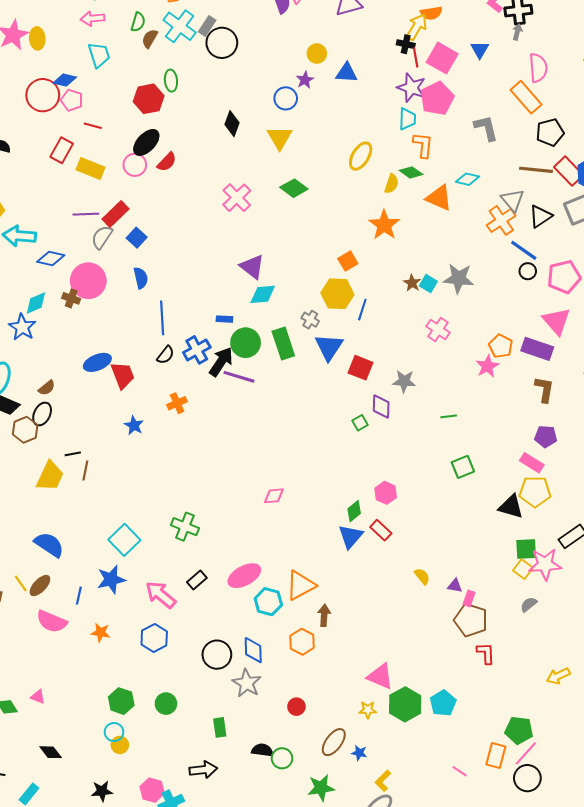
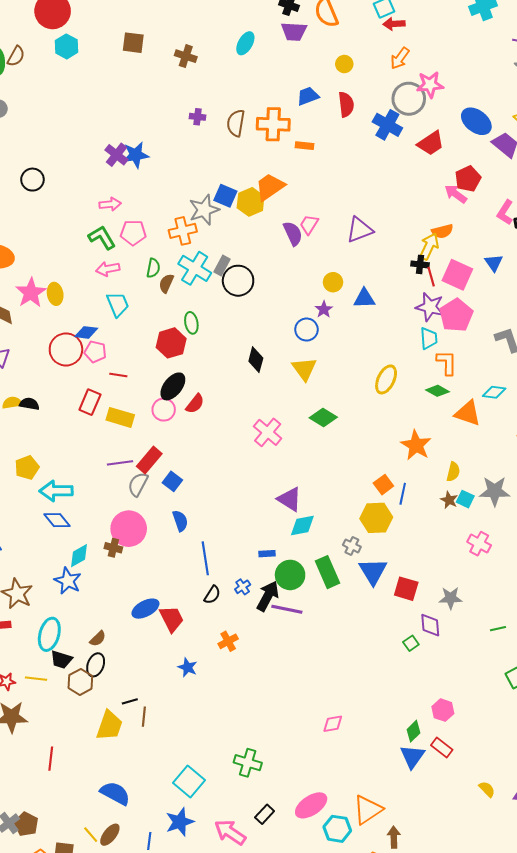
yellow semicircle: (391, 184) -> (453, 472), moved
blue diamond: (51, 258) -> (57, 520), moved, turned 44
blue line: (362, 310) -> (403, 494), moved
blue cross: (197, 350) -> (243, 587), size x0.6

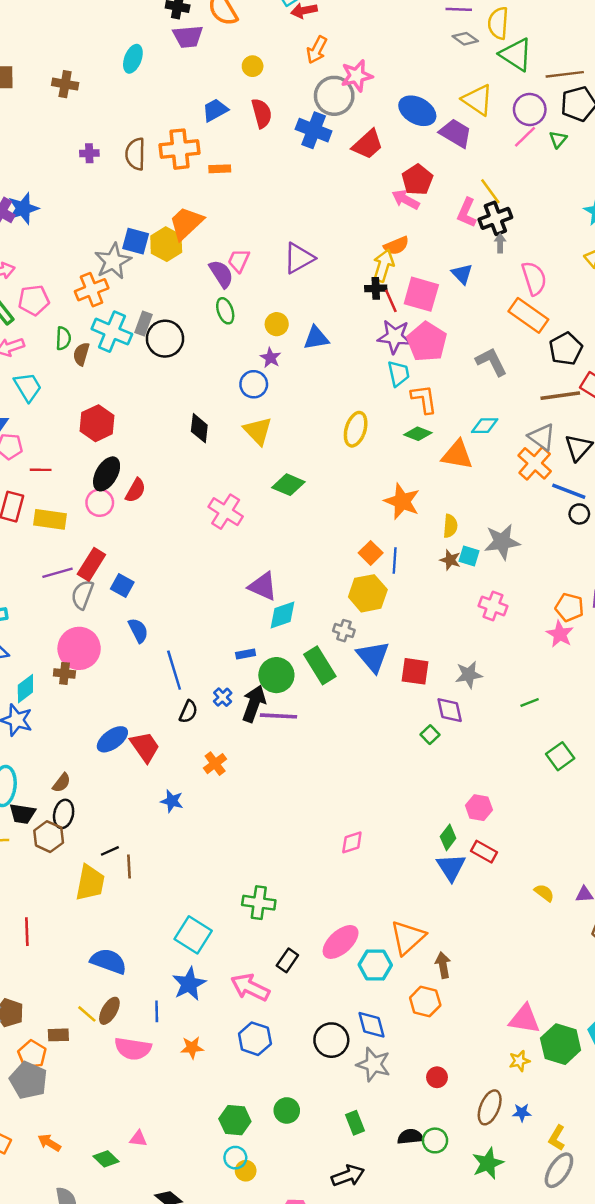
green ellipse: (191, 323) -> (225, 311), moved

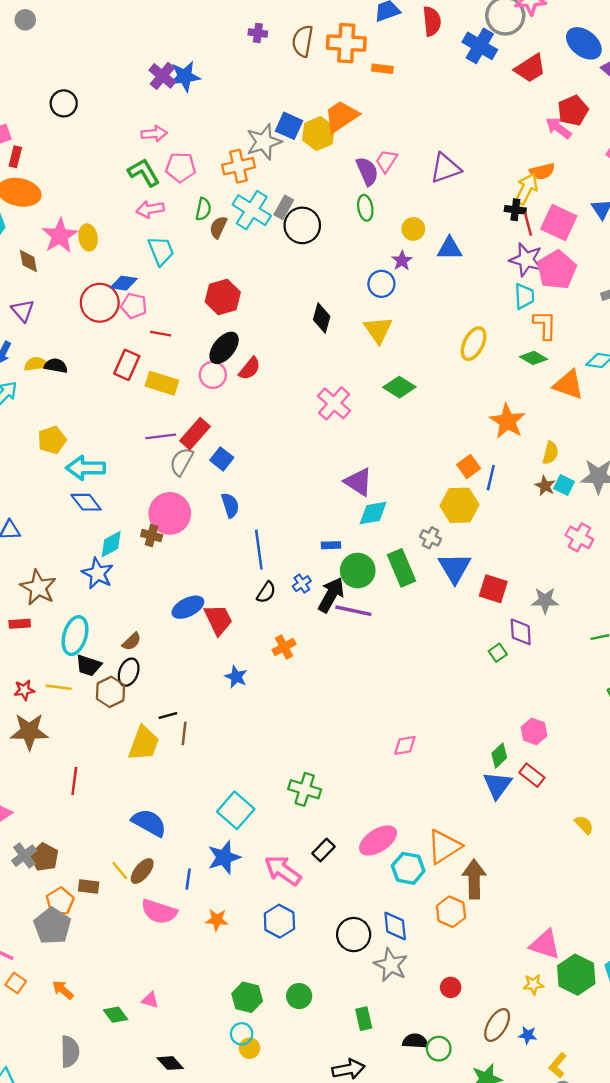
brown arrow: (443, 965) -> (474, 879), size x1.5

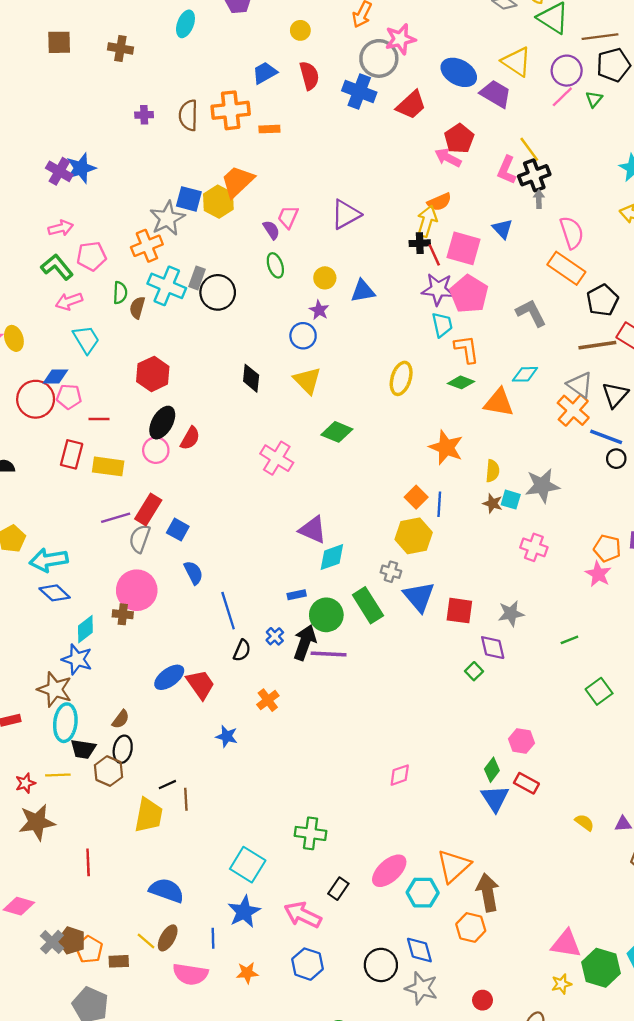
purple semicircle: (367, 171) -> (271, 230), size x0.7
brown star: (38, 587) -> (55, 689), moved
orange pentagon: (60, 901) -> (89, 949), moved

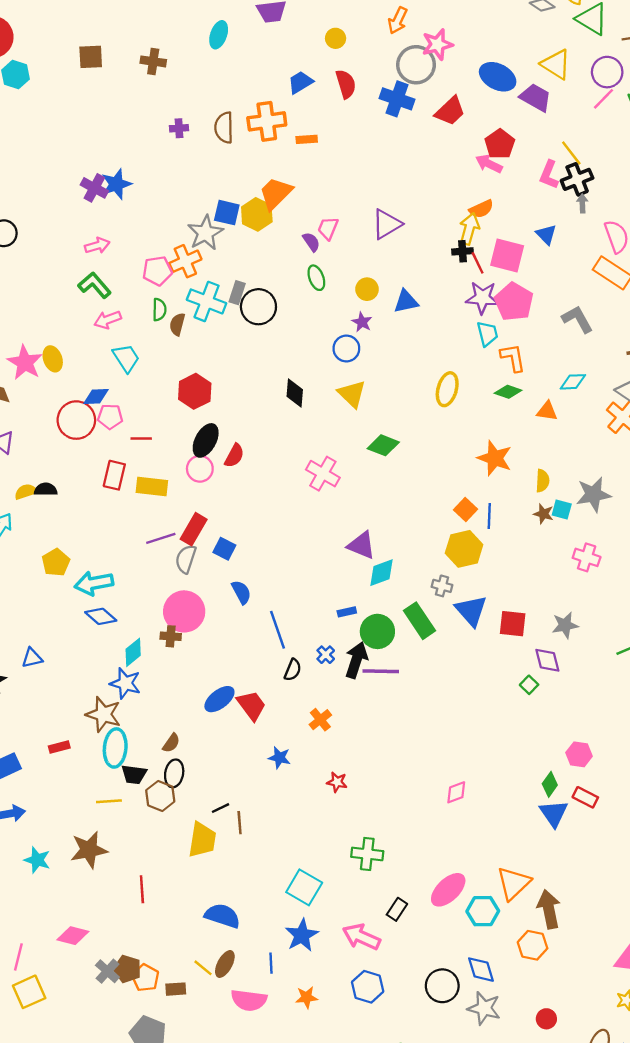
pink pentagon: (91, 256) -> (157, 271), moved
orange triangle: (499, 403) -> (547, 411), size x0.7
red star: (25, 783) -> (337, 782), moved, turned 30

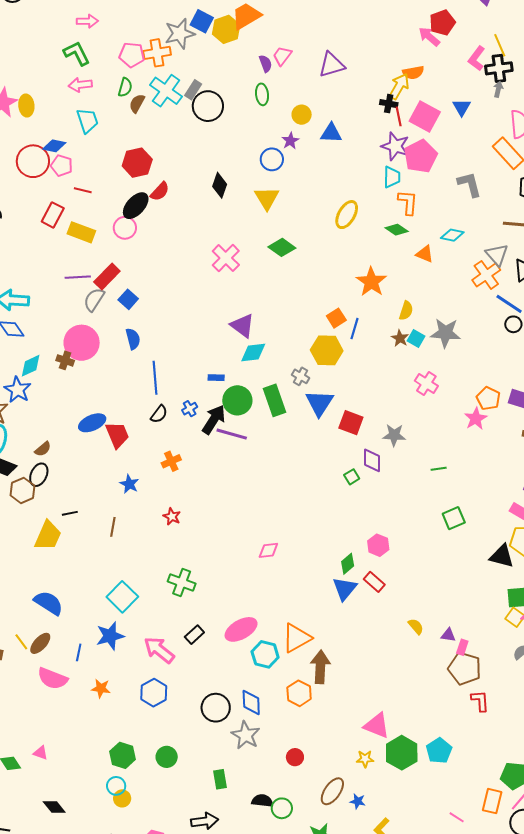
red semicircle: (234, 456) -> (160, 192), moved
brown line: (240, 823) -> (113, 527), moved

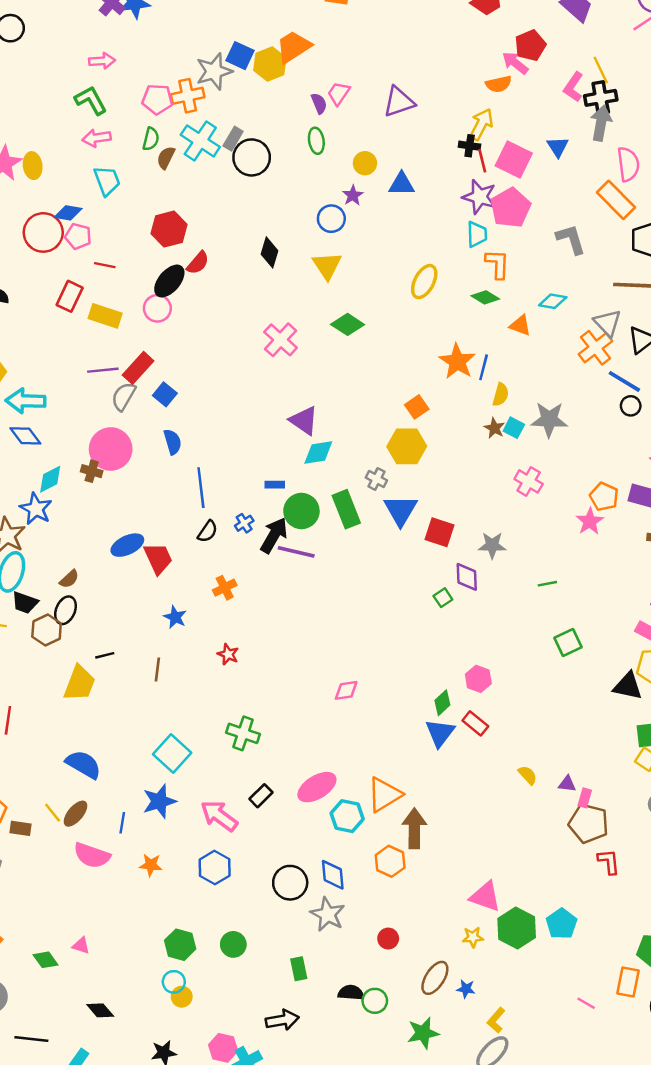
orange semicircle: (413, 72) -> (499, 84), moved
gray arrow: (498, 89) -> (601, 123), size x1.8
blue line: (355, 329) -> (484, 367), moved

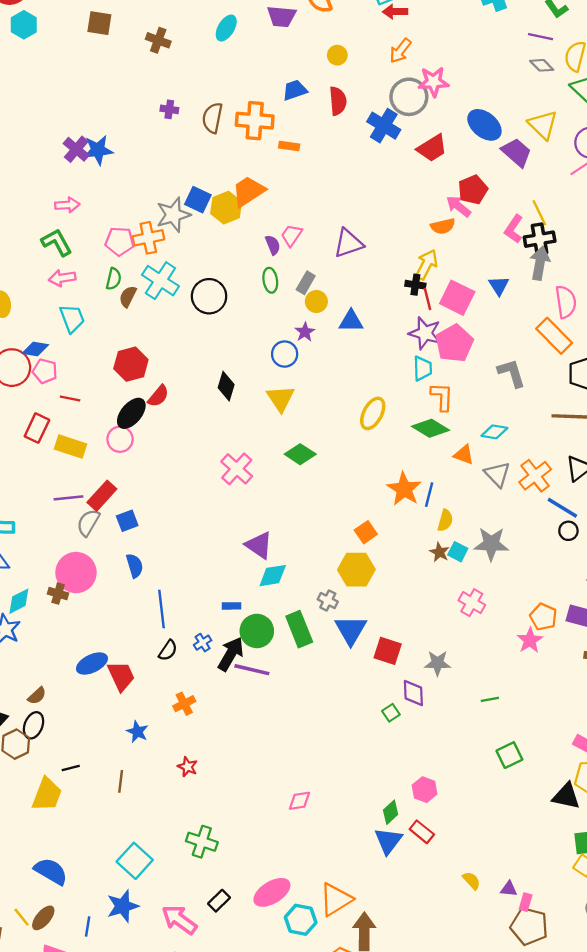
gray rectangle: (233, 139) -> (306, 283), moved
green diamond: (485, 297) -> (430, 428), size x1.4
gray triangle: (607, 323) -> (497, 474), moved
blue square: (165, 394) -> (127, 521), turned 30

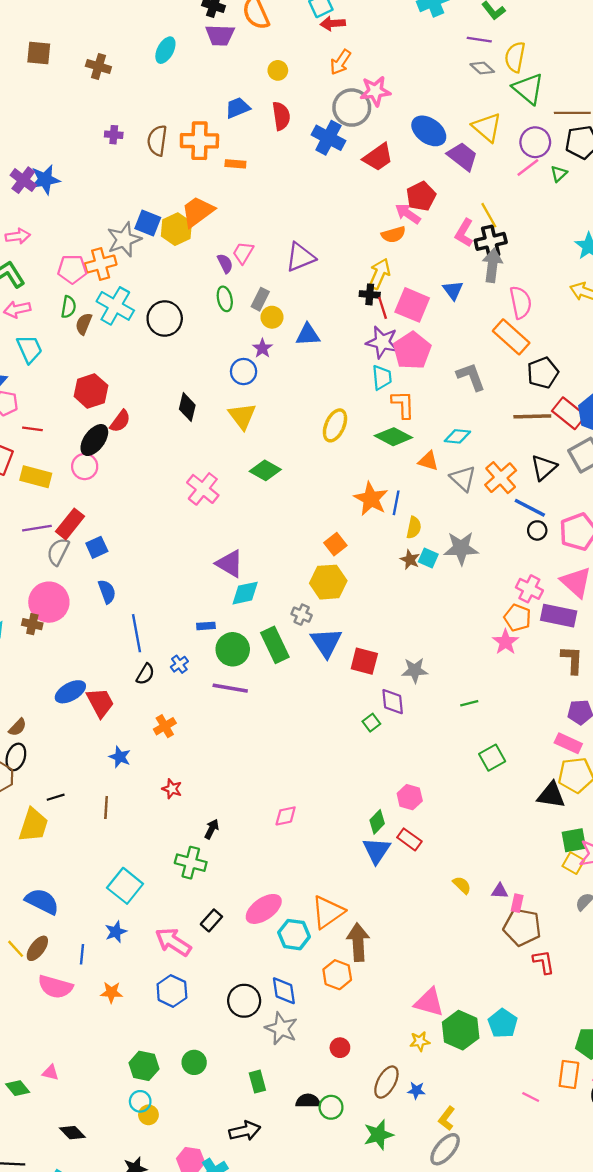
pink cross: (472, 603) -> (529, 589), moved
black arrow: (231, 654) -> (212, 829), moved, size x0.6
blue star: (123, 906) -> (116, 932), size x0.7

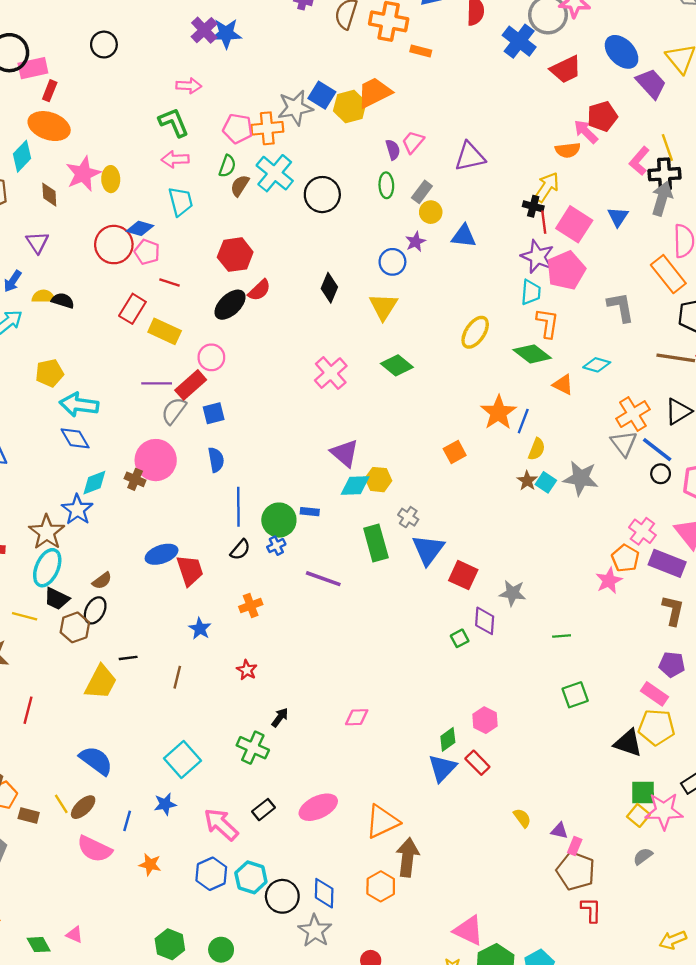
pink circle: (85, 466) -> (211, 357), moved
gray triangle: (463, 478) -> (624, 443), moved
yellow hexagon: (328, 582) -> (378, 480), moved, size x0.7
green circle: (233, 649) -> (279, 520), moved
cyan hexagon: (294, 935) -> (251, 877), moved

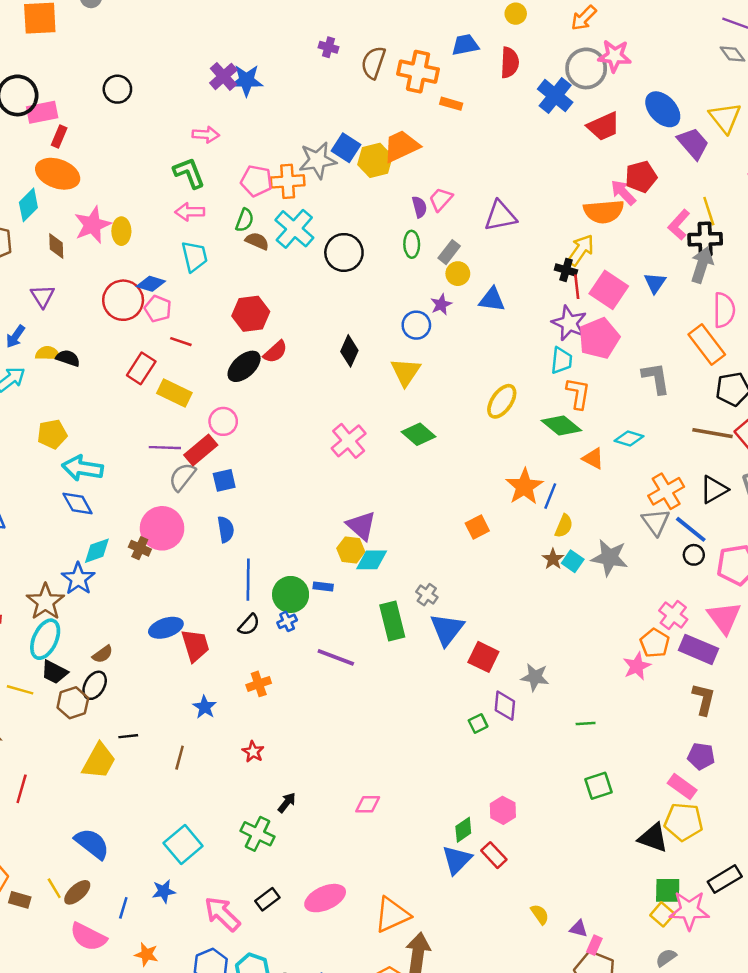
orange semicircle: (568, 150) -> (604, 212), size x1.5
brown semicircle: (240, 186) -> (257, 241), turned 80
yellow hexagon: (378, 480) -> (351, 550), moved

